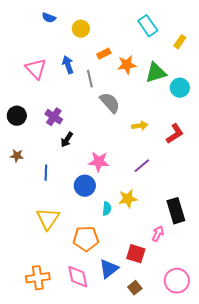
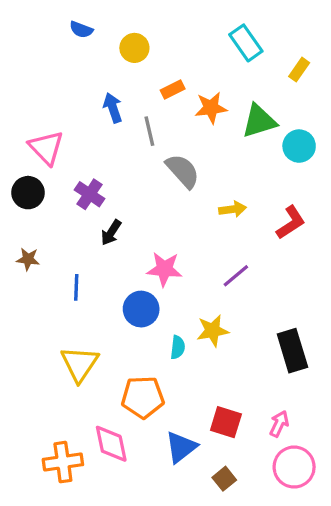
pink triangle: (36, 69) -> (46, 148), moved
pink arrow: (158, 234) -> (279, 424), moved
pink diamond: (78, 277) -> (111, 444), moved

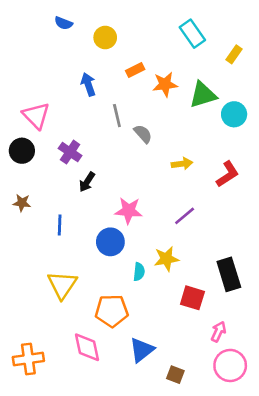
gray line: (149, 131) -> (117, 116), moved
gray semicircle: (183, 171) -> (143, 134), size x0.7
red square: (226, 422) -> (192, 298), moved
orange cross: (63, 462) -> (28, 359), moved
brown square: (224, 479) -> (175, 375), turned -30

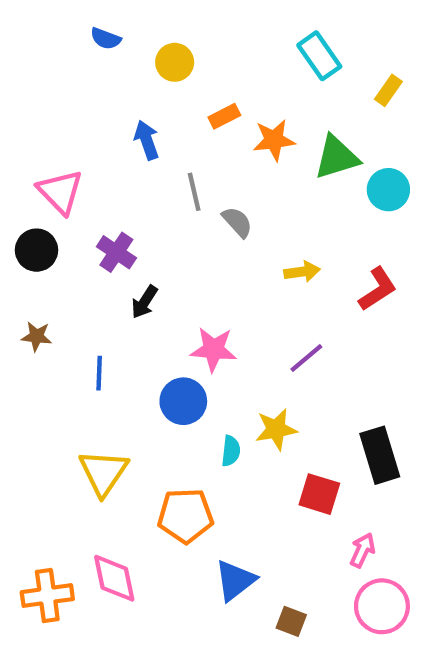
pink diamond: (87, 347) -> (114, 578), moved

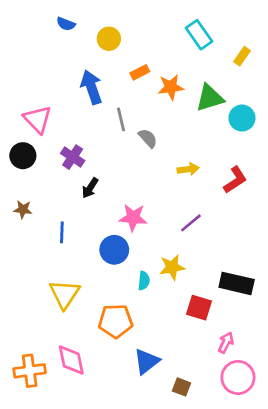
blue arrow: (147, 140) -> (91, 87), size x1.4
black rectangle: (380, 455) -> (237, 283), turned -60

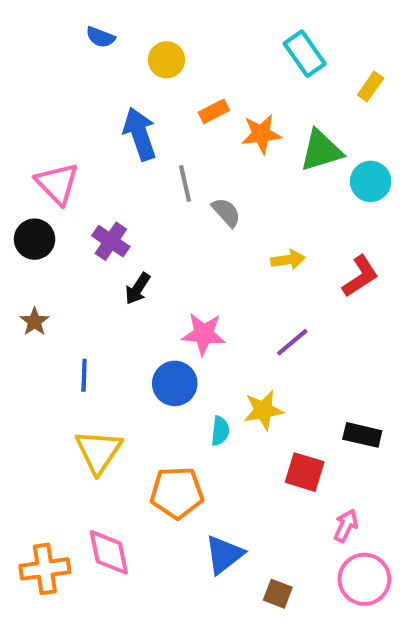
brown star: (23, 209) -> (35, 322), turned 30
blue line: (62, 232) -> (84, 375), moved
black rectangle: (237, 283) -> (362, 435), size x0.7

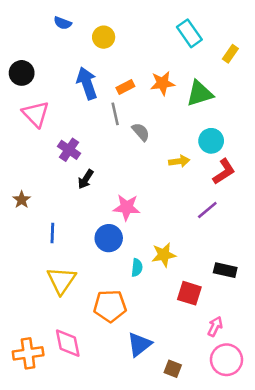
orange rectangle: (214, 111) -> (125, 87), moved
cyan circle: (371, 181) -> (211, 141), moved
black circle: (35, 239) -> (22, 73), moved
purple line: (292, 342) -> (207, 210), moved

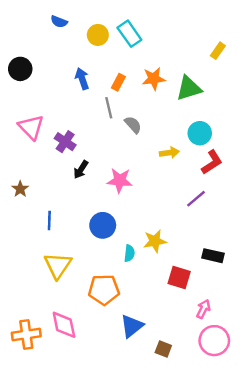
cyan rectangle: (189, 33) -> (129, 34), moved
blue arrow: (87, 83) -> (82, 79), size x0.7
orange rectangle: (125, 87) -> (118, 82), turned -35
pink triangle: (36, 114) -> (31, 127), moved
pink star: (127, 207) -> (120, 180), moved

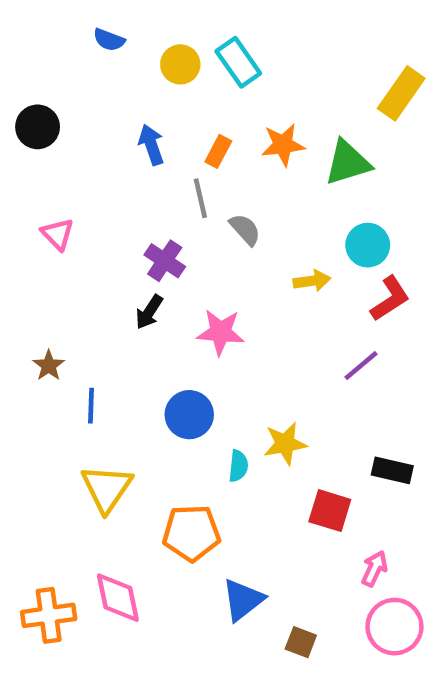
yellow rectangle: (218, 51) -> (401, 93), size x1.6
pink triangle: (31, 127) -> (58, 234), size x0.7
purple cross: (65, 142) -> (165, 261), moved
brown star: (20, 189) -> (49, 366), moved

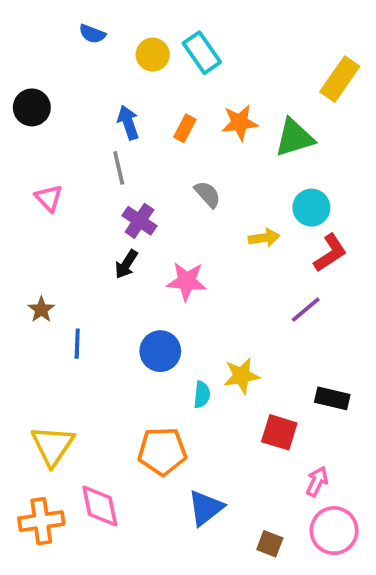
gray line: (200, 198) -> (119, 168), moved
yellow triangle: (107, 488) -> (53, 446), moved
brown square: (301, 642) -> (270, 544), moved

